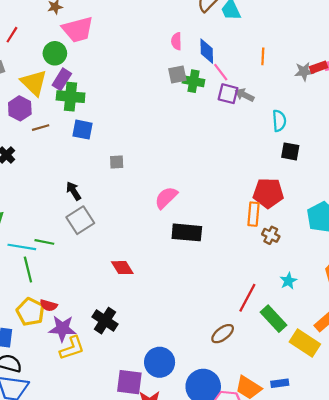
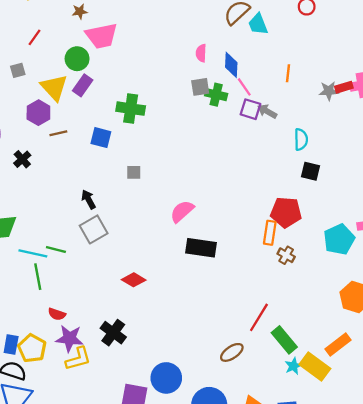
green cross: (71, 97) -> (131, 109), moved
red diamond: (122, 268) -> (134, 280), turned -30
cyan star: (288, 281) -> (293, 366), moved
yellow pentagon: (30, 312) -> (32, 348), moved

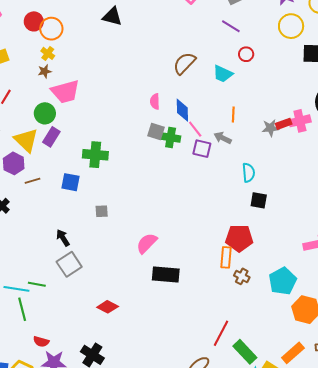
cyan trapezoid: (258, 24) -> (223, 74), moved, turned -40
gray square: (200, 87) -> (156, 132), turned 30
gray arrow: (267, 111) -> (223, 138), moved
cyan pentagon: (339, 239) -> (283, 281), moved

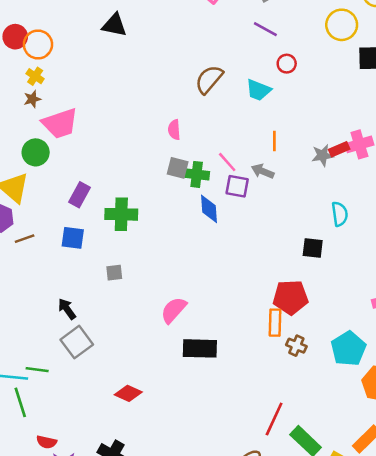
blue diamond: (182, 110) -> (209, 209), moved
purple rectangle: (51, 137) -> (80, 195), moved
green cross: (95, 155) -> (121, 214), moved
cyan semicircle: (248, 173) -> (340, 214), moved

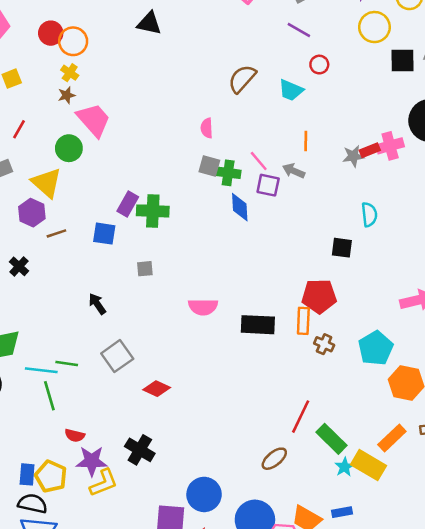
pink trapezoid: (60, 123) -> (94, 120), turned -114
purple rectangle: (80, 195) -> (128, 204), moved
pink semicircle: (174, 310) -> (203, 307), turned -132
gray square: (77, 342) -> (117, 356), moved
black rectangle: (200, 348) -> (258, 325), moved

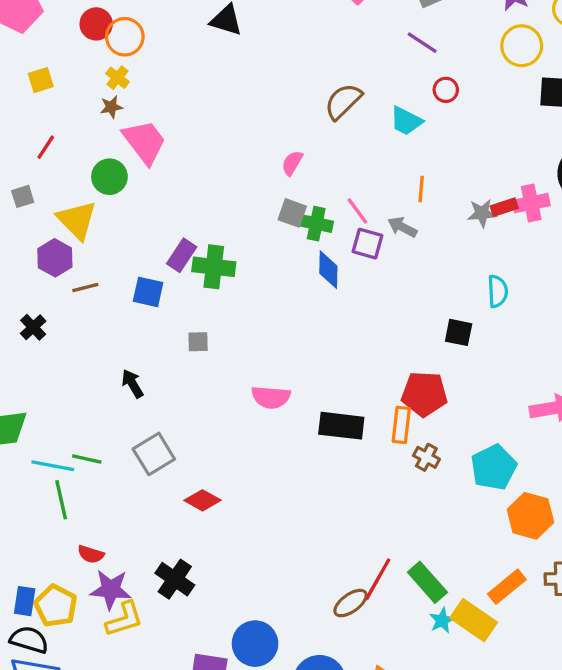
pink semicircle: (207, 128) -> (292, 163), turned 30
red line: (301, 417) -> (378, 579), moved

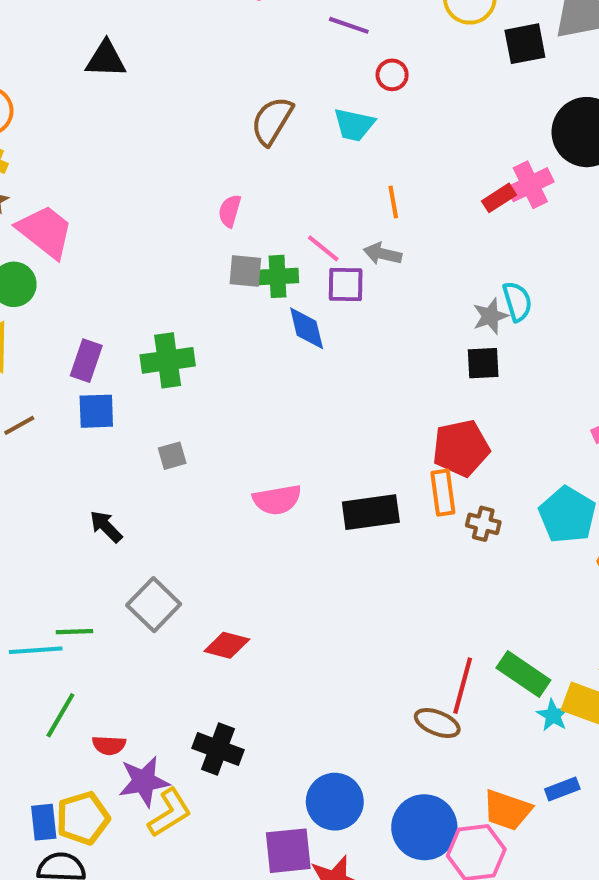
gray star: (482, 213) -> (490, 316), moved
purple rectangle: (182, 255) -> (86, 361), moved
green line: (61, 500) -> (60, 715), moved, turned 57
brown ellipse: (351, 603) -> (437, 723), turned 72
yellow pentagon: (56, 606) -> (83, 818), turned -30

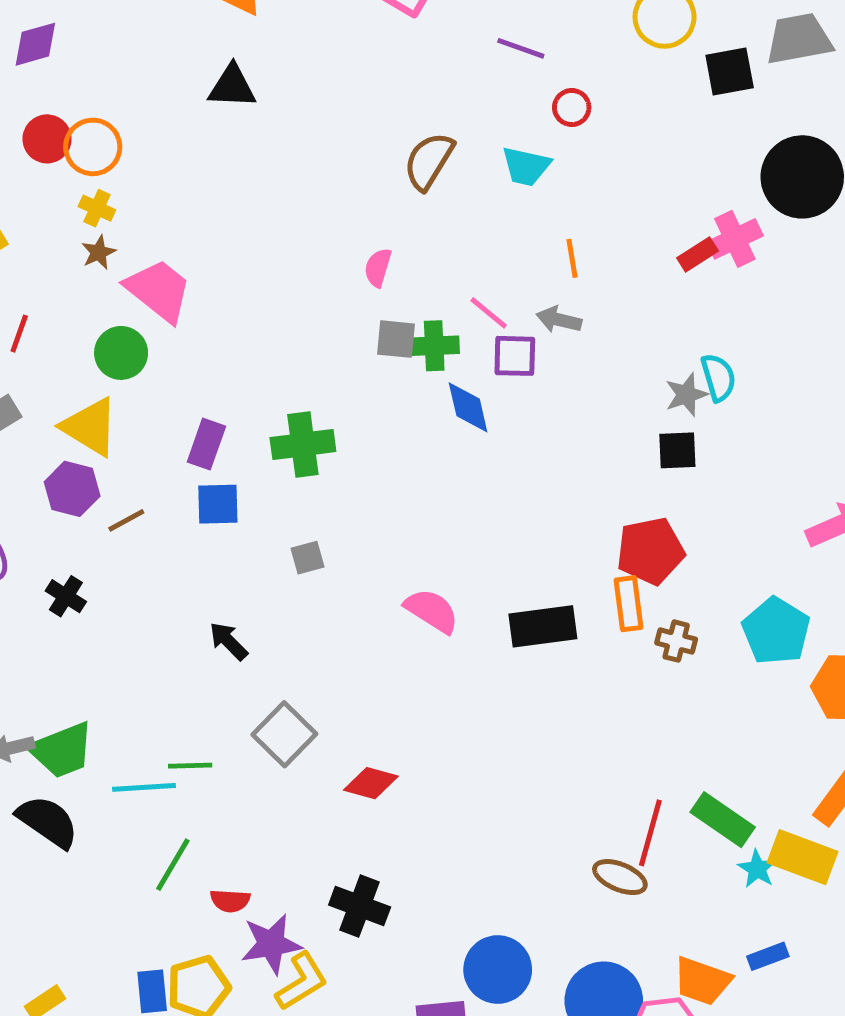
pink semicircle: (277, 500) -> (432, 611), turned -138

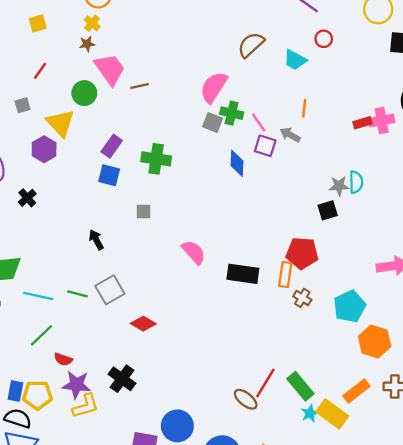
pink semicircle: (378, 268) -> (214, 87), size x1.8
green cross: (434, 346) -> (232, 113), moved
black square: (677, 450) -> (328, 210), turned -30
brown line: (126, 520) -> (139, 86), moved
green line: (190, 766) -> (77, 294), moved

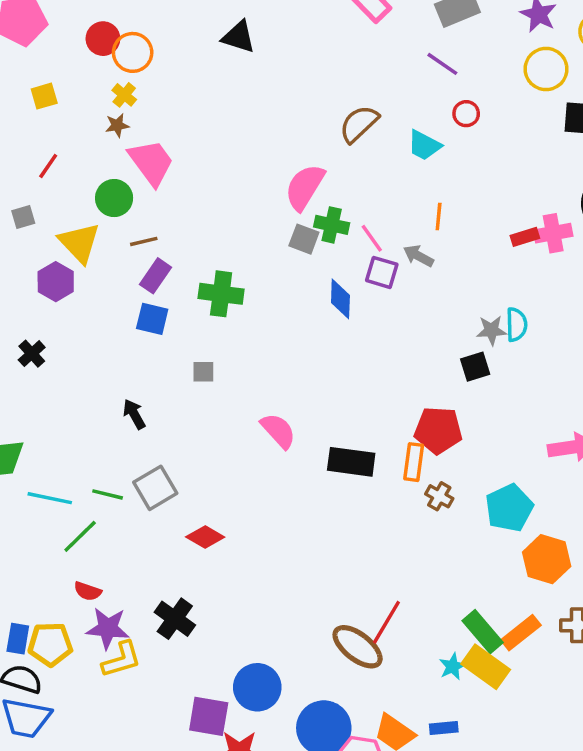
brown line: (139, 86) -> (144, 241), moved
green line: (41, 335) -> (80, 536), moved
green rectangle: (300, 386) -> (483, 632), moved
brown ellipse: (246, 399) -> (358, 647), size x1.4

